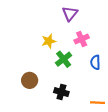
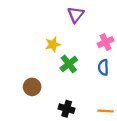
pink cross: (82, 39) -> (106, 42), moved
black cross: (61, 92) -> (67, 109), moved

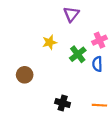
green cross: (69, 64) -> (78, 54), moved
brown circle: (32, 87) -> (25, 75), moved

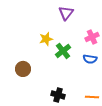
green cross: (78, 54) -> (63, 51), moved
blue semicircle: (97, 64) -> (90, 59), turned -80

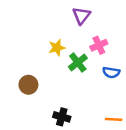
pink cross: (92, 37) -> (99, 45), moved
black cross: (58, 95) -> (62, 117), moved

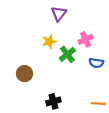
purple triangle: (82, 16) -> (59, 14), moved
black cross: (62, 117) -> (53, 101), turned -32

